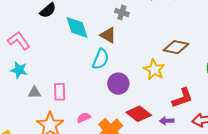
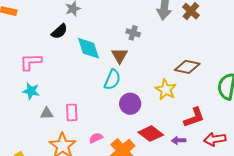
brown triangle: (108, 35) -> (120, 56), turned 30
pink L-shape: (19, 41) -> (31, 62), turned -55

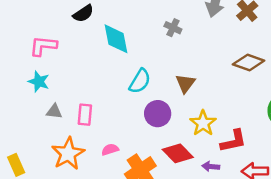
brown triangle: (120, 56) -> (185, 83), moved
brown diamond: (187, 67) -> (249, 63), moved
yellow star: (166, 90) -> (203, 123), moved

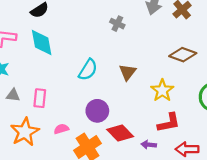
cyan diamond: (116, 39) -> (42, 42), moved
purple circle: (158, 114) -> (97, 111), moved
yellow star: (203, 123) -> (162, 90), moved

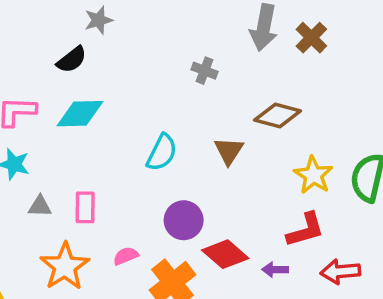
cyan diamond: (42, 42) -> (80, 114), turned -76
brown diamond: (183, 55) -> (278, 116), moved
yellow star: (162, 90) -> (313, 175), moved

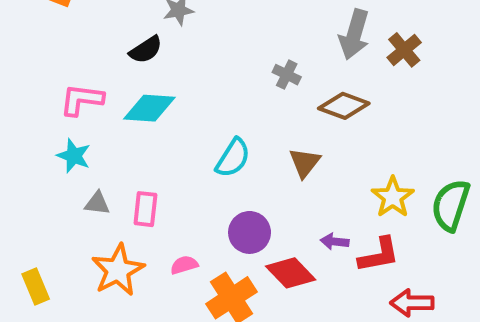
brown diamond: (278, 116) -> (344, 106), moved
purple arrow: (275, 270) -> (335, 242), moved

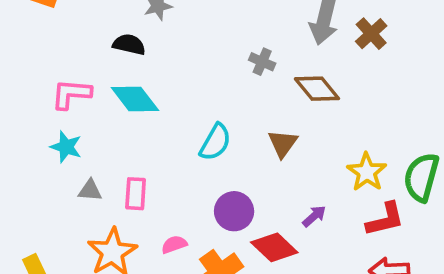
black semicircle: (146, 50) -> (129, 44), turned -132
brown diamond: (344, 106) -> (317, 89), turned 33
cyan diamond: (149, 108) -> (135, 99), turned 51
purple arrow: (335, 242) -> (314, 216), turned 135
red L-shape: (379, 255) -> (385, 219), moved

